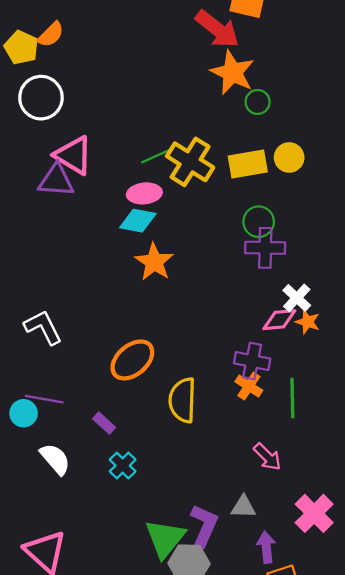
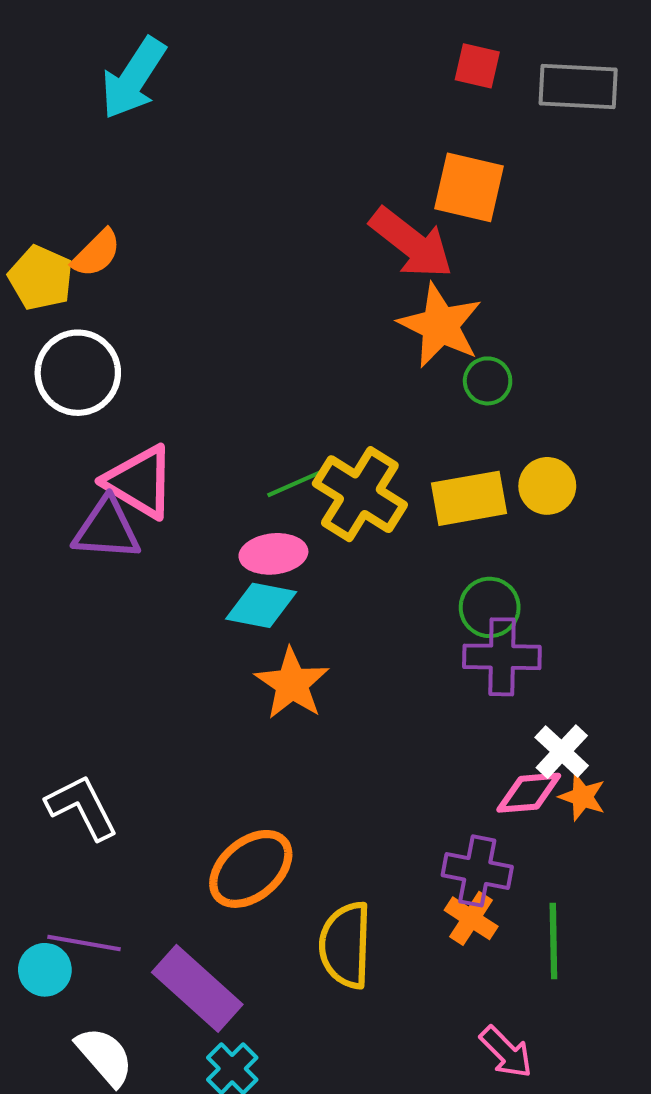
purple rectangle: (104, 423) -> (197, 988), size x2.0

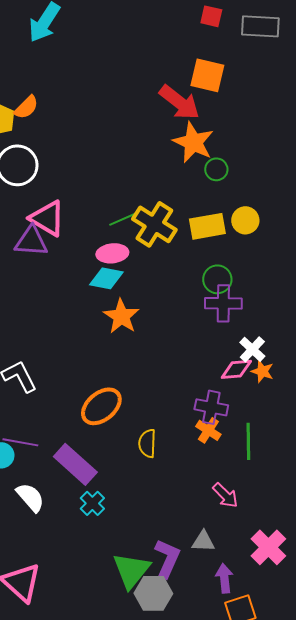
yellow semicircle: (345, 945) -> (147, 443), size x0.7

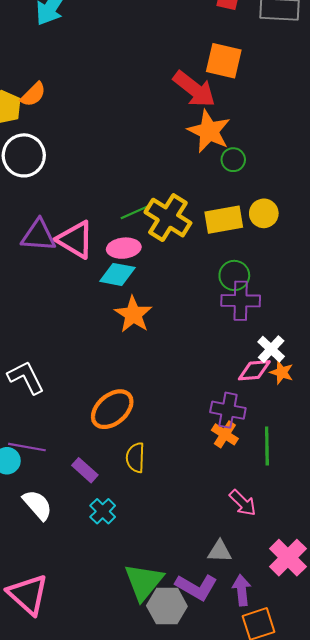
pink triangle: (47, 218) -> (75, 240), moved
yellow semicircle: (147, 443) -> (135, 458), moved
purple rectangle: (75, 464) -> (85, 470), size x0.6
purple L-shape: (167, 558) -> (196, 587), moved, turned 96

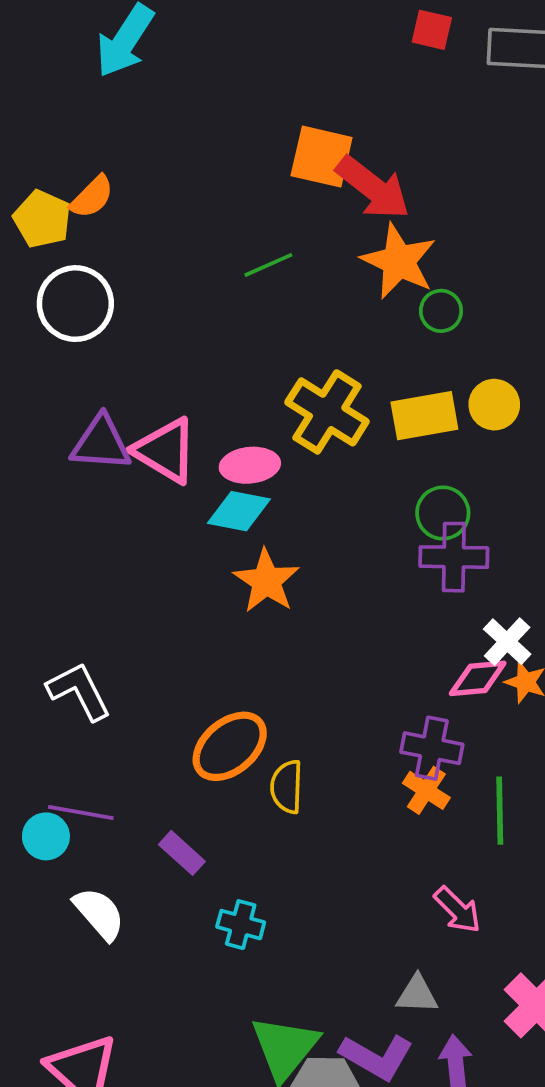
orange square: (224, 61) -> (322, 157), moved
green line: (134, 212) -> (268, 265), moved
yellow semicircle: (135, 458) -> (287, 787), moved
cyan cross: (103, 511) -> (241, 925), moved, turned -30

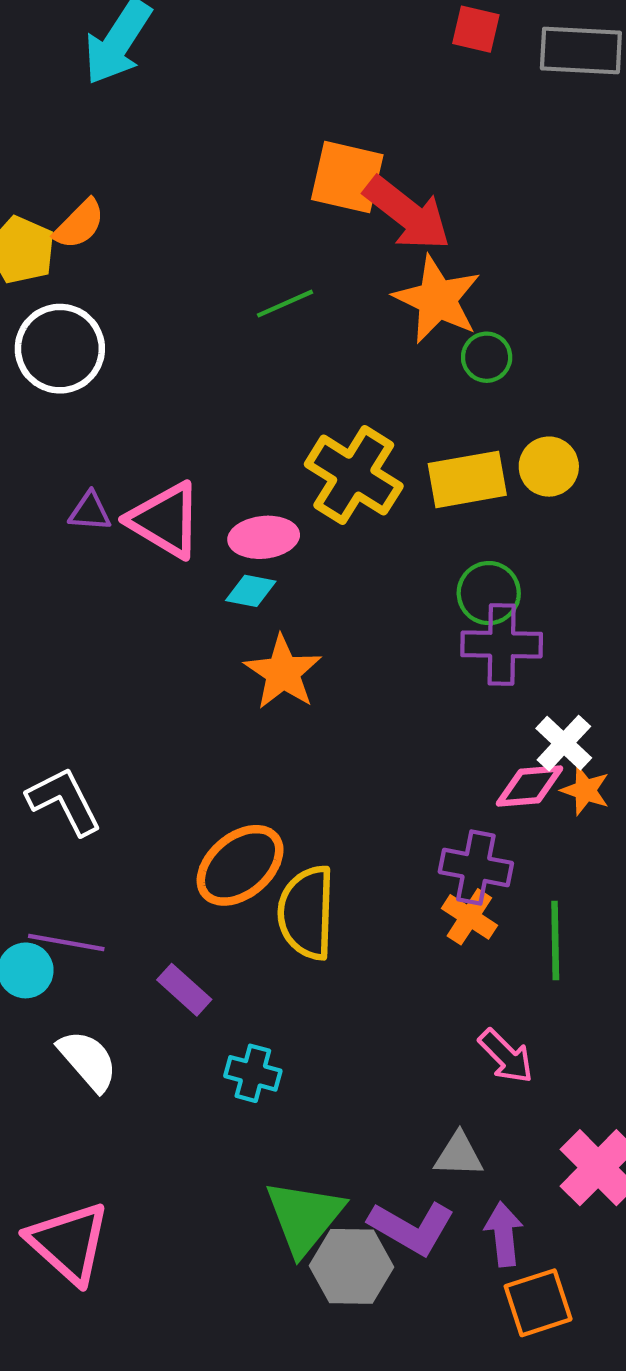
purple triangle: (101, 443) -> (90, 512), size x0.6
cyan diamond: (239, 511) -> (251, 591), size x0.7
yellow semicircle: (287, 787) -> (306, 913), size x1.5

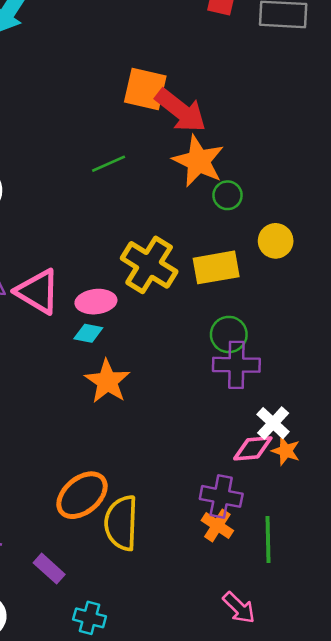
yellow circle: (549, 467) -> (276, 241), moved

